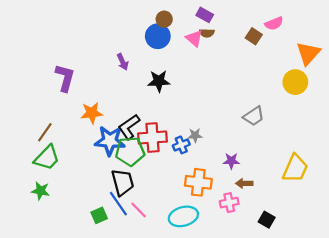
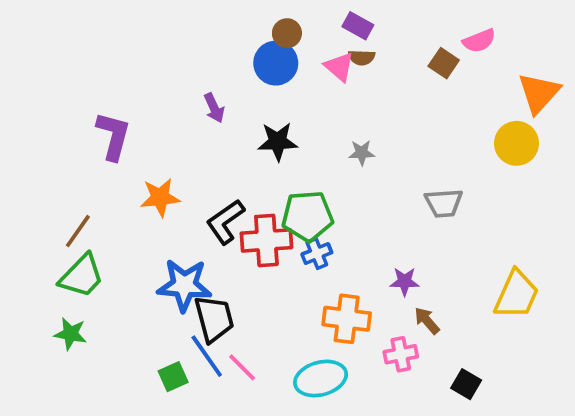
gray trapezoid: (254, 116) -> (444, 203), turned 30
gray star: (195, 135) -> (362, 153), moved
blue star: (110, 141) -> (184, 285), moved
green pentagon: (130, 151) -> (307, 216), moved
brown arrow: (244, 183) -> (427, 321), turned 49

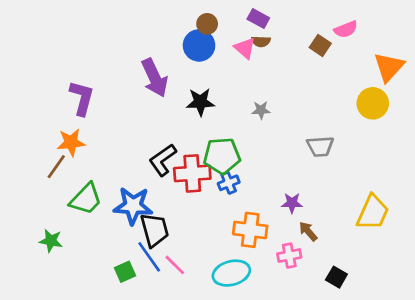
purple arrow: (214, 108) -> (155, 78), size x1.8
orange star: (160, 197) -> (71, 142), moved
green trapezoid: (82, 276) -> (86, 199), moved

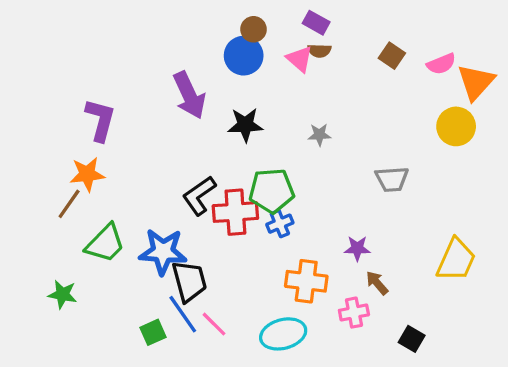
pink semicircle: (346, 29) -> (441, 64), moved

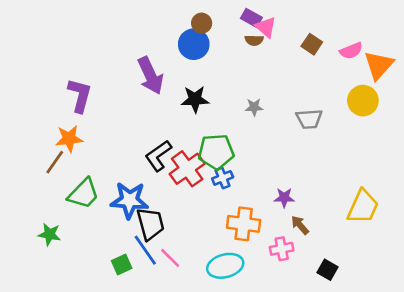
pink triangle: (300, 59) -> (266, 27), moved
gray trapezoid: (392, 179) -> (309, 119), moved
red cross: (235, 212) -> (187, 169), turned -32

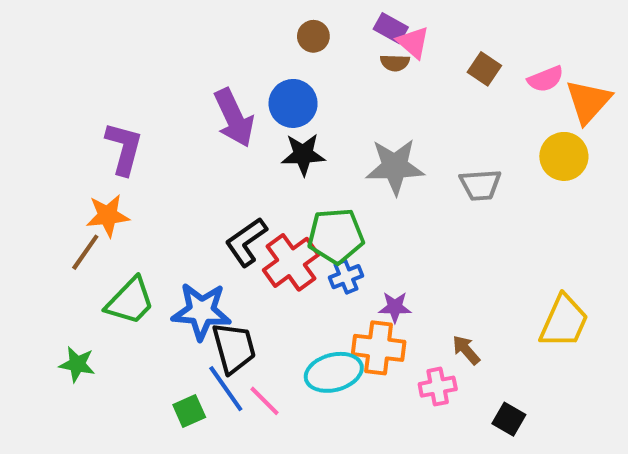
blue circle: (194, 44) -> (293, 103), moved
gray star: (254, 107) -> (395, 167), size x2.0
purple star: (284, 198) -> (395, 307), moved
cyan ellipse: (225, 266) -> (334, 372), moved

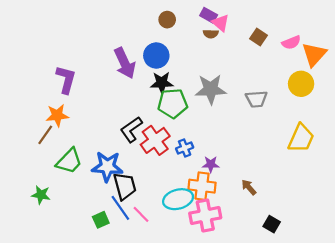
green pentagon: (336, 236) -> (173, 103), moved
yellow trapezoid: (564, 321) -> (301, 138), moved
pink cross: (438, 387) -> (205, 215), moved, size x1.6

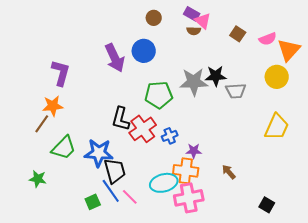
black star: (162, 83) -> (216, 76), moved
black L-shape: (131, 130) -> (121, 119), turned -40
black square: (272, 224) -> (267, 205), moved

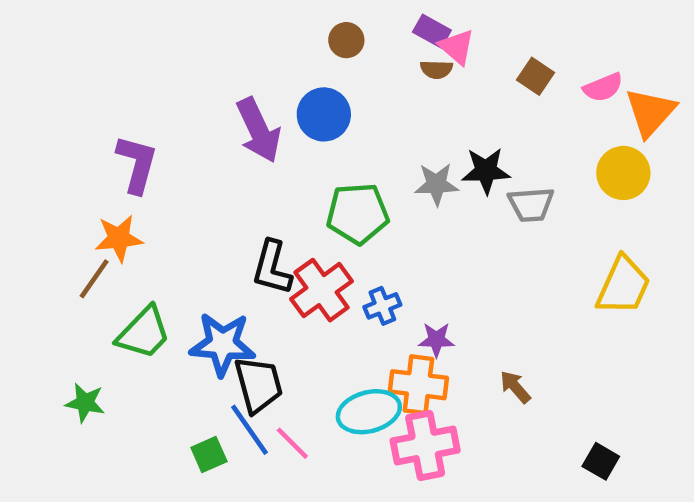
gray star: (194, 82) -> (436, 184), size x0.7

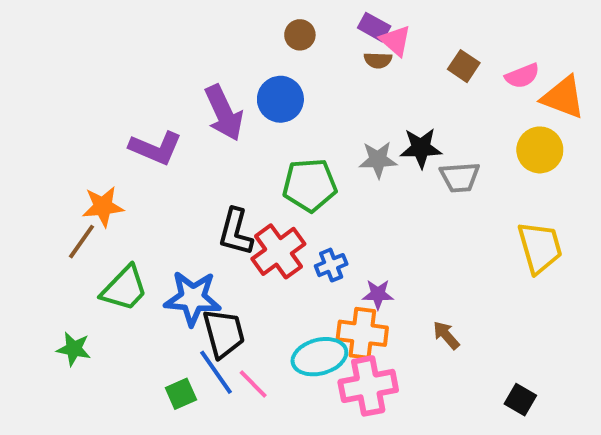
orange triangle: (650, 112) -> (563, 97), turned -51
purple L-shape: (137, 164) -> (156, 148), moved, turned 98
yellow trapezoid: (623, 286) -> (540, 247), turned -40

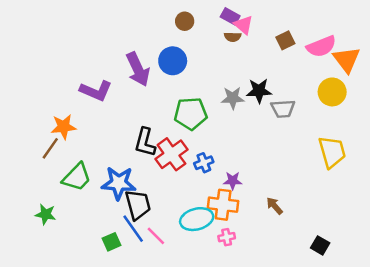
brown square: (464, 66) -> (285, 40), turned 30
pink semicircle: (522, 76) -> (321, 46), size x1.4
orange triangle: (563, 97) -> (347, 60), turned 32
pink cross: (368, 386) -> (227, 237), size x0.5

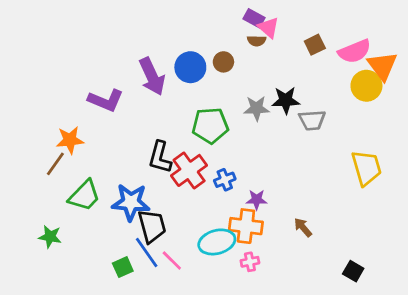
brown circle: (185, 21) -> (223, 62), moved
yellow circle: (332, 92) -> (366, 86), moved

